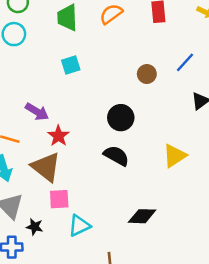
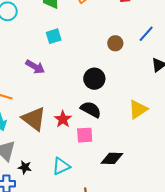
purple arrow: (37, 112) -> (35, 67), moved
red star: (58, 136) -> (63, 119), moved
pink square: (59, 199) -> (85, 135), moved

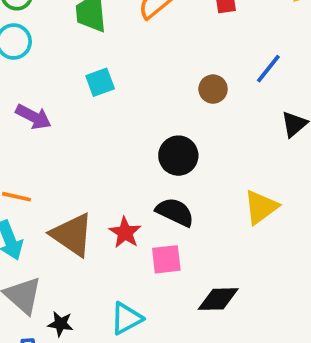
purple arrow: (35, 67) -> (33, 117), moved

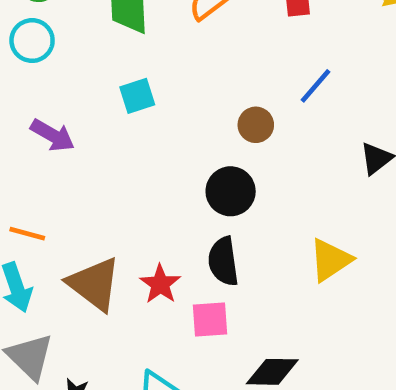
blue line: (268, 69) -> (316, 86), moved
brown circle: (213, 89) -> (256, 125), moved
black semicircle: (175, 212) -> (223, 261), turned -126

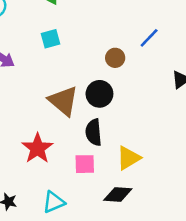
yellow triangle: (330, 260) -> (128, 158), moved
brown triangle: (94, 284) -> (63, 101), moved
red star: (160, 284) -> (37, 148), moved, size x1.4

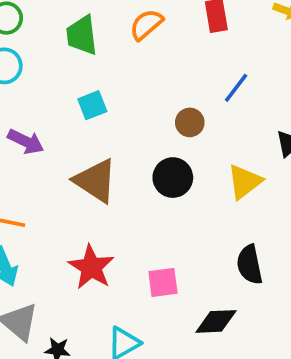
brown triangle: (63, 101) -> (95, 181), moved
black semicircle: (94, 132) -> (250, 265), moved
yellow triangle: (128, 158) -> (245, 182), moved

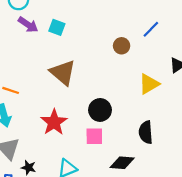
cyan square: (92, 105) -> (57, 27), moved, turned 35
purple arrow: (26, 142) -> (28, 25), moved
black circle: (173, 178) -> (100, 110), moved

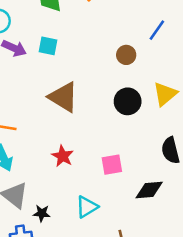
black circle: (100, 110) -> (128, 101), moved
red star: (54, 122) -> (63, 156), size x0.7

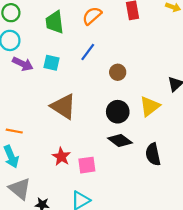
blue line: (157, 30) -> (88, 52), moved
pink square: (112, 165) -> (87, 165), moved
black diamond: (149, 190) -> (120, 141), moved, turned 40

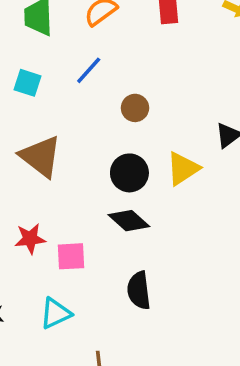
black semicircle: (153, 154) -> (139, 290), moved
red star: (61, 157) -> (30, 239), turned 30

